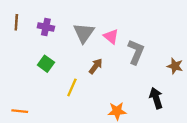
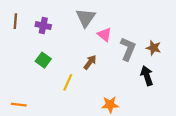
gray triangle: (84, 33) -> (86, 18), moved
brown star: (175, 66) -> (154, 48), moved
black arrow: (156, 98) -> (147, 76), moved

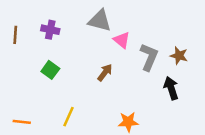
gray triangle: (86, 18) -> (100, 21), turned -50
brown line: (15, 21) -> (15, 35), moved
yellow line: (68, 82) -> (68, 117), moved

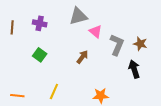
gray triangle: (100, 21) -> (78, 16), turned -30

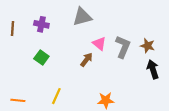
pink triangle: (96, 32) -> (99, 44), moved
black arrow: (134, 69) -> (153, 69), moved

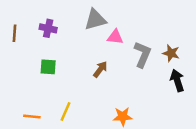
pink triangle: (99, 44) -> (115, 37), moved, turned -32
green square: (41, 58) -> (48, 67), turned -32
orange line: (18, 100) -> (32, 116), moved

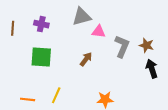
green square: (48, 67) -> (41, 57), size x1.5

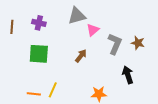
pink triangle: (99, 31) -> (93, 30), turned -48
black arrow: (152, 69) -> (128, 75), moved
orange line: (28, 99) -> (34, 94), moved

